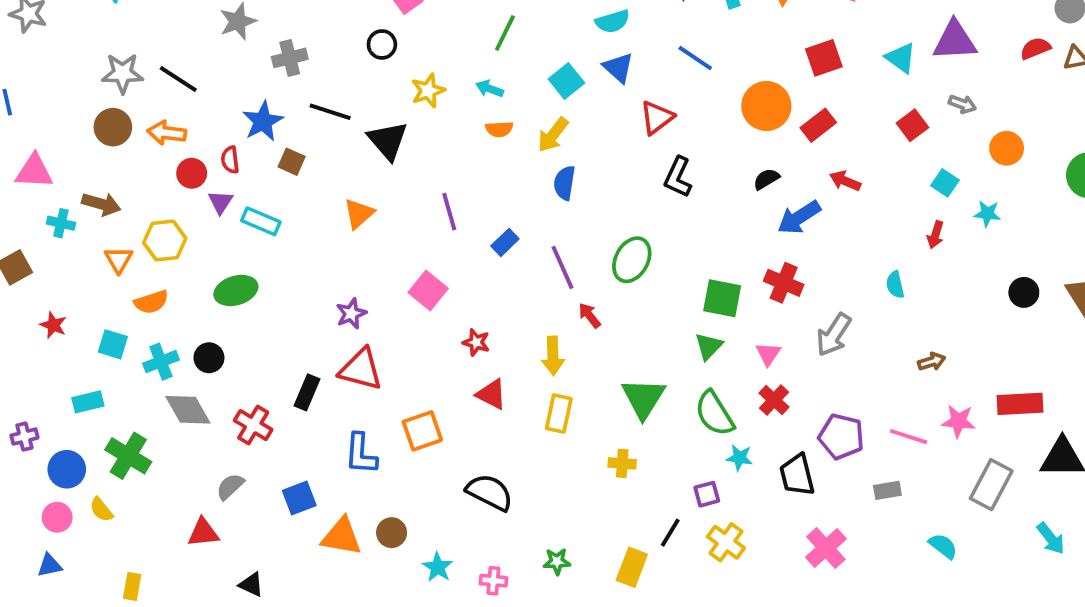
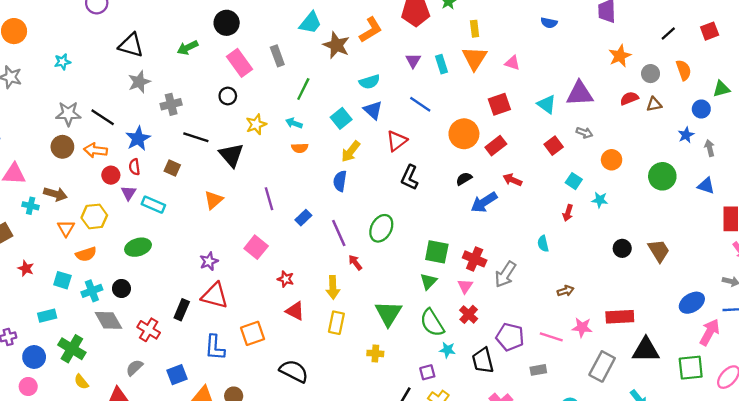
blue star: (263, 121) -> (138, 139), moved
yellow arrow: (553, 135) -> (351, 152), moved
red cross: (784, 283) -> (475, 259), moved
yellow semicircle: (101, 510) -> (81, 382), moved

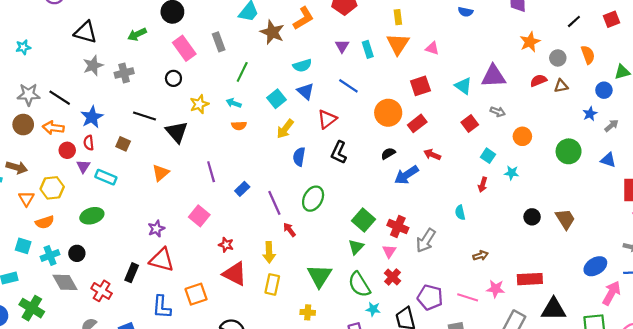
gray cross: (171, 104) -> (124, 73), moved
gray arrow: (710, 148) -> (611, 126), turned 64
blue semicircle: (340, 181) -> (299, 157), moved
green square: (437, 252) -> (363, 220), turned 30
red triangle: (295, 311) -> (235, 274), size x1.4

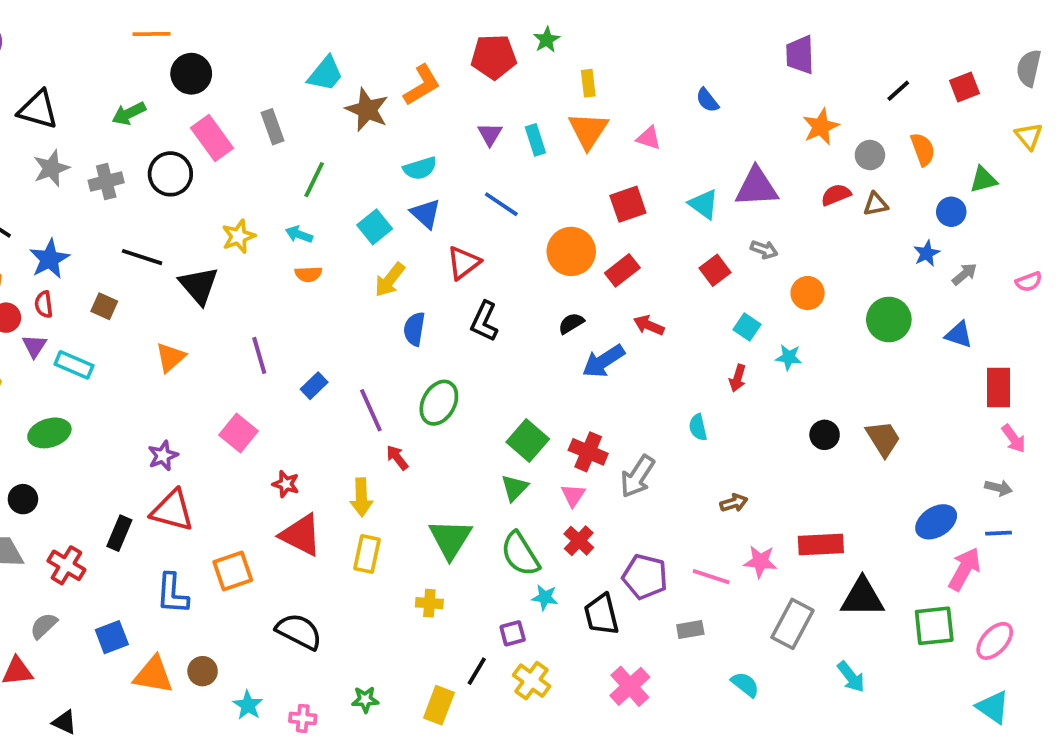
blue semicircle: (465, 12) -> (707, 100), moved, turned 40
black circle: (173, 78) -> (170, 174), moved, size x1.5

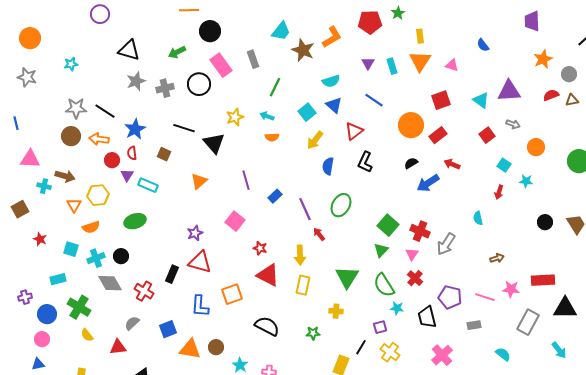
green star: (365, 700) -> (313, 333), moved

